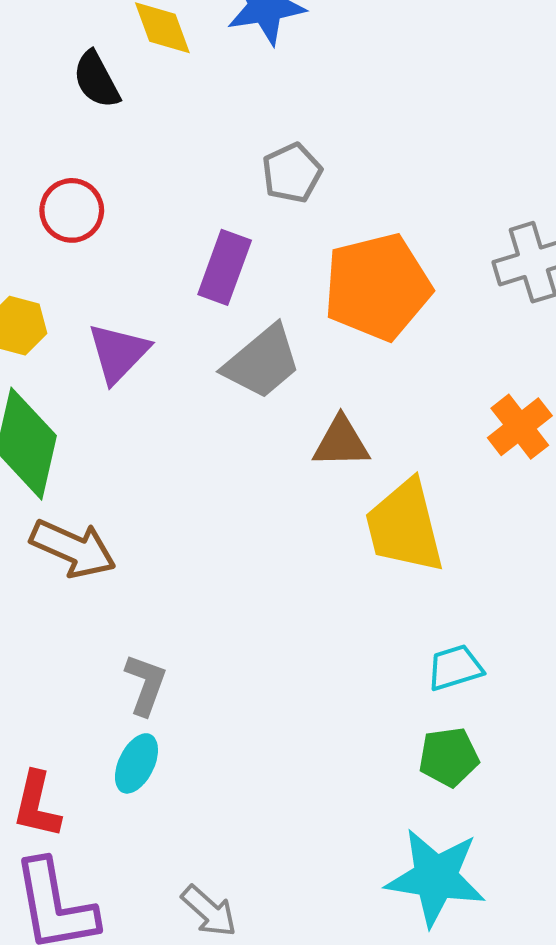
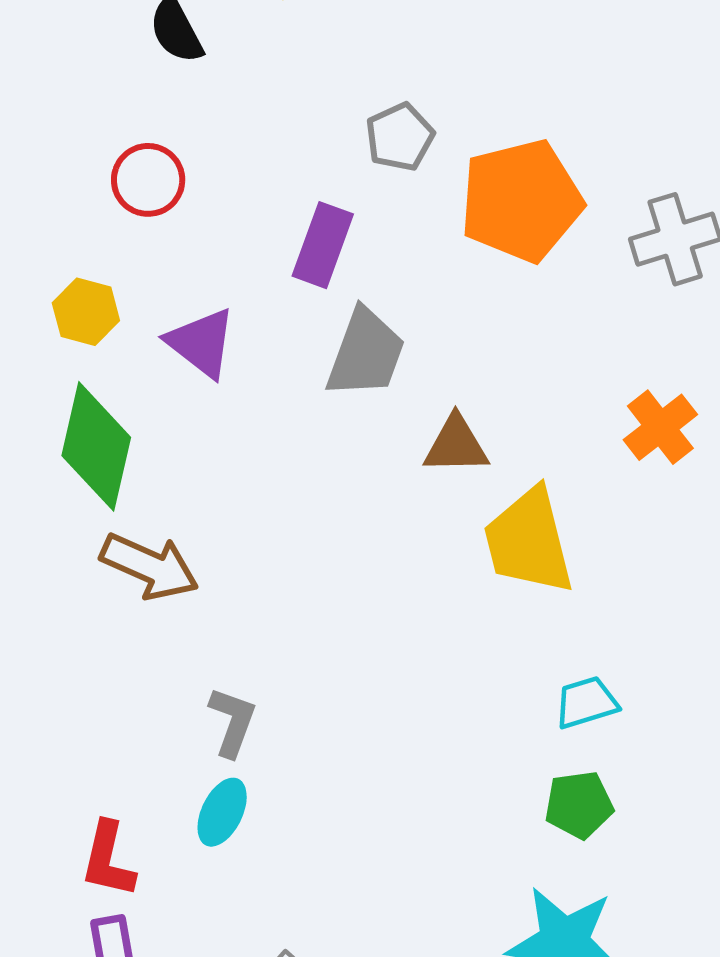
orange pentagon: (377, 287) -> (521, 201), moved
purple triangle: (118, 353) -> (201, 343), turned -36
gray trapezoid: (262, 362) -> (366, 353), turned -30

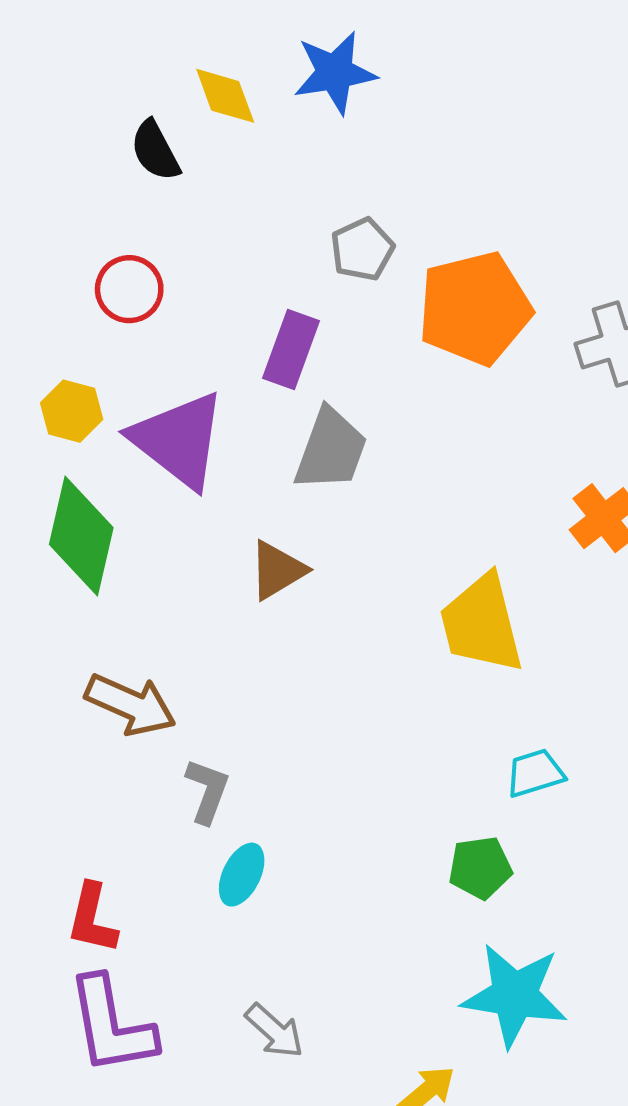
purple triangle: (201, 343) -> (179, 440), size x1.5
brown triangle: (456, 445) -> (277, 570), moved, turned -30
brown arrow: (150, 566) -> (131, 705), moved
green pentagon: (579, 805) -> (480, 868), moved
cyan ellipse: (222, 812) -> (242, 875), moved

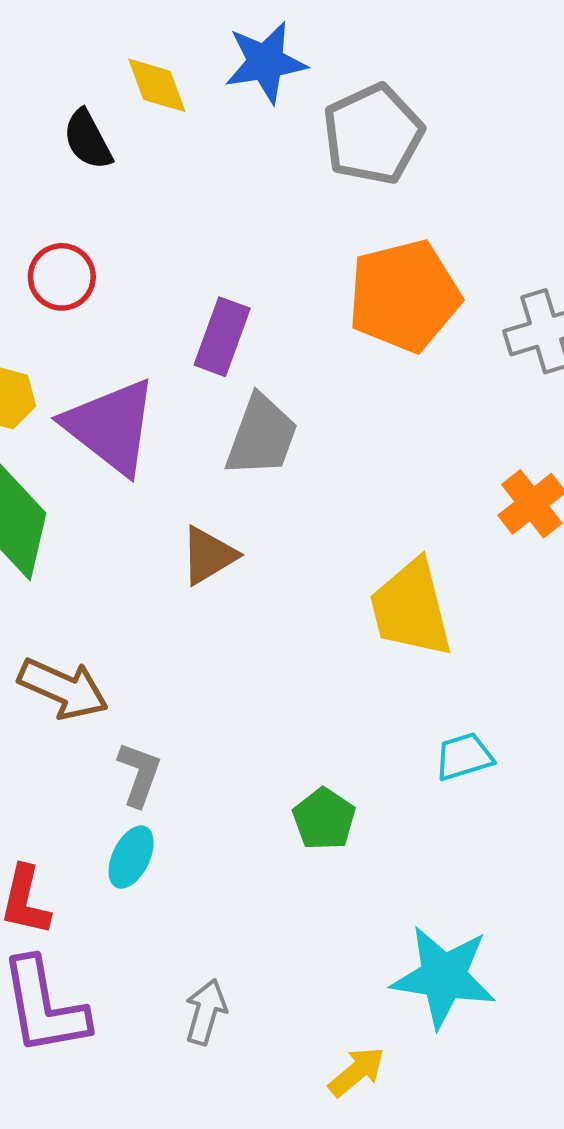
gray pentagon: (362, 249) -> (373, 134), moved, size x1.6
green pentagon: (480, 868) -> (324, 819), moved, turned -30
cyan ellipse: (242, 875) -> (131, 857), moved
gray arrow: (275, 1031) -> (206, 1012), turned -116

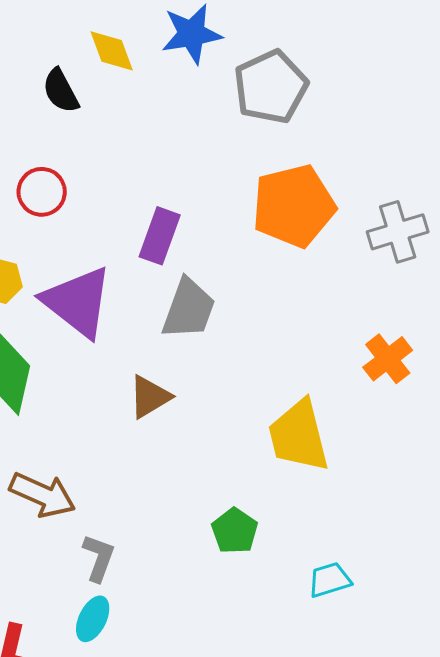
cyan trapezoid: (464, 757) -> (330, 580), moved
green pentagon: (324, 819) -> (235, 531), moved

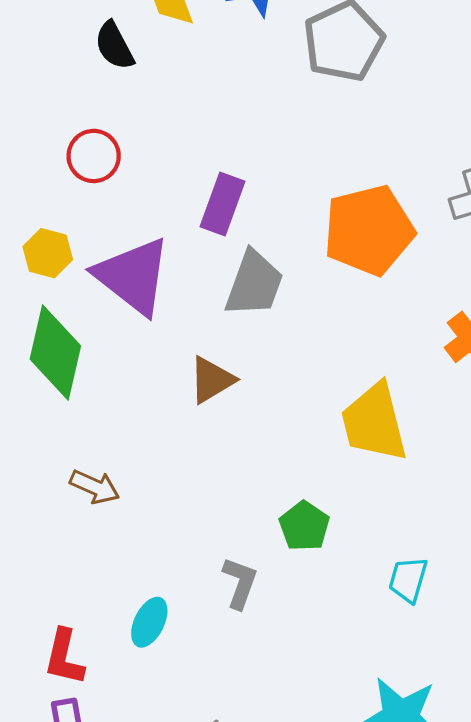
orange pentagon: (294, 206) -> (369, 230), moved
brown arrow: (43, 495) -> (95, 487), size x0.7
gray L-shape: (99, 558) -> (240, 583), moved
cyan trapezoid: (330, 580) -> (408, 580), turned -57

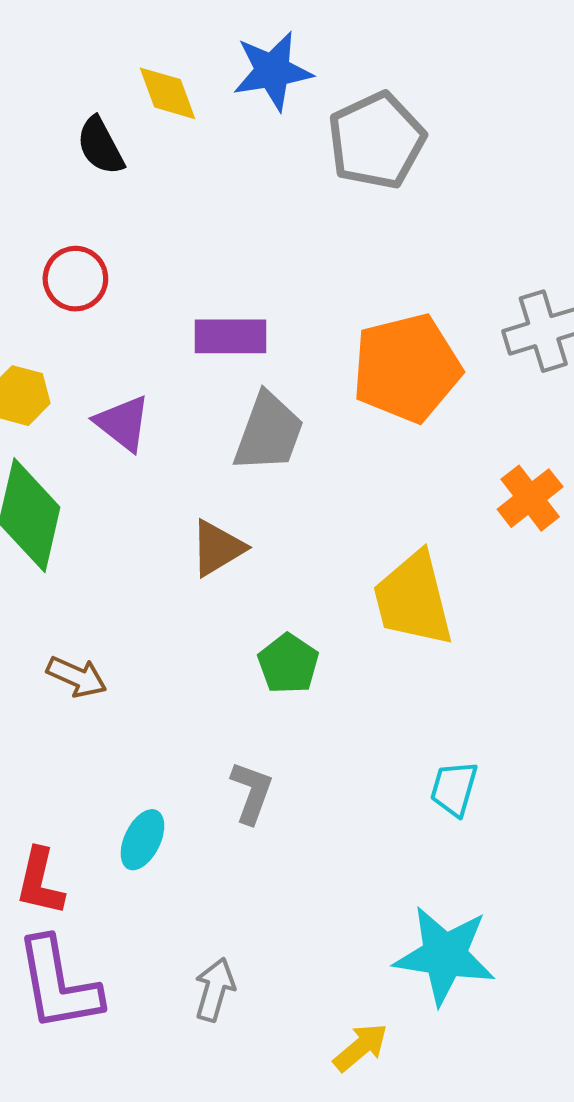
purple rectangle: (222, 204) -> (231, 336), turned 70
purple triangle: (133, 276) -> (123, 423), size x0.6
green pentagon: (304, 526) -> (288, 664), moved

